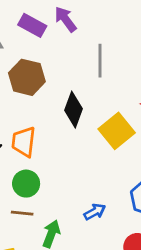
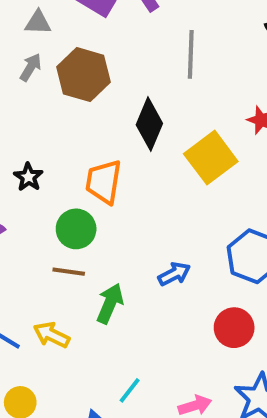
orange trapezoid: (24, 142) -> (104, 182), moved

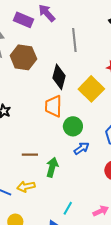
orange trapezoid: (104, 182) -> (54, 106), moved
green circle: (76, 229) -> (73, 126), moved
yellow arrow: (52, 335) -> (26, 187), turned -30

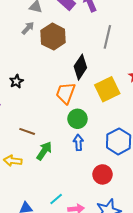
blue arrow: (82, 148) -> (78, 143), turned -77
cyan line: (68, 208) -> (56, 199), moved

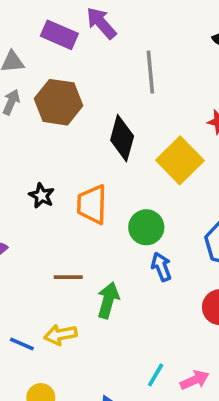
black star: (16, 81) -> (42, 196), moved
orange trapezoid: (66, 93) -> (92, 204), moved

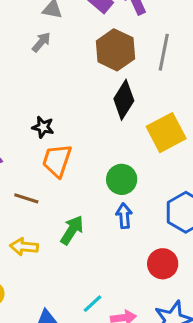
brown hexagon: (58, 102) -> (115, 50), moved
black star: (42, 196) -> (43, 127), turned -30
orange trapezoid: (92, 204) -> (57, 161), moved
brown line: (68, 277) -> (26, 198), moved

